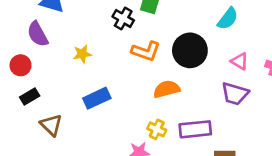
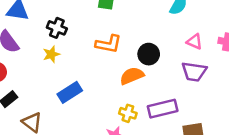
black cross: (123, 18) -> (57, 28), moved
black circle: (190, 50) -> (149, 54), moved, size x0.7

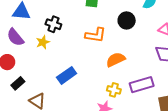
yellow star: (51, 54) -> (43, 42), moved
black circle: (149, 54) -> (127, 20), moved

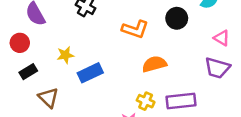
yellow star: (43, 42) -> (65, 55), moved

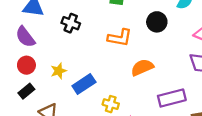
red circle: (20, 43) -> (26, 65), moved
yellow cross: (146, 101) -> (111, 104), moved

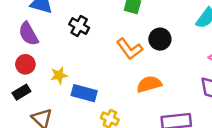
black circle: (157, 22) -> (160, 39), moved
orange L-shape: (120, 38) -> (130, 49), turned 35
blue rectangle: (84, 84) -> (84, 93), turned 40

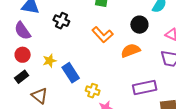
black circle: (160, 39) -> (139, 25), moved
orange semicircle: (149, 84) -> (131, 51), moved
blue rectangle: (84, 93) -> (71, 73), turned 48

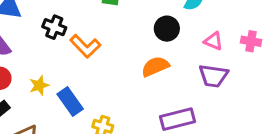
orange L-shape: (102, 35) -> (85, 46), moved

